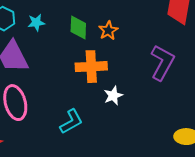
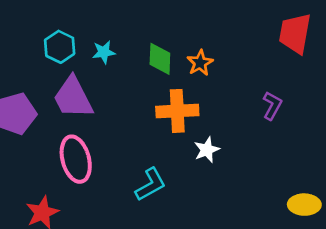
purple L-shape: (162, 63) -> (272, 106), size x0.6

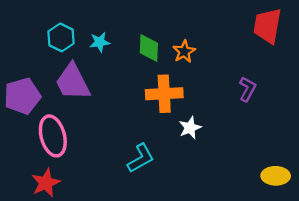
pink ellipse: (76, 159) -> (53, 136), moved

